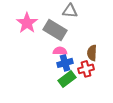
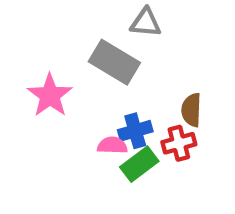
pink star: (27, 23) -> (50, 95), moved
pink semicircle: (60, 51) -> (112, 145), moved

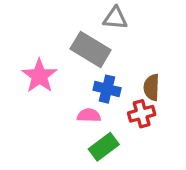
blue cross: (135, 131) -> (107, 89), moved, turned 30
green rectangle: (139, 164) -> (104, 147), moved

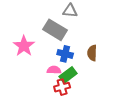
red cross: (142, 114) -> (62, 87), moved
green rectangle: (104, 147) -> (68, 75), moved

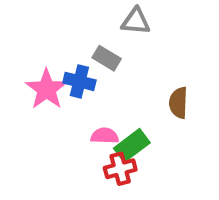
gray rectangle: (55, 30) -> (107, 58), size x0.6
blue cross: (65, 54) -> (79, 81), moved

